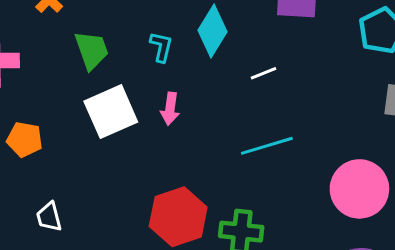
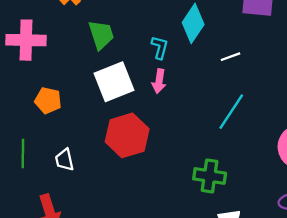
cyan L-shape: (161, 47) -> (160, 47), moved
cyan line: (267, 146) -> (231, 112), turned -42
red hexagon: (178, 217) -> (127, 135), moved

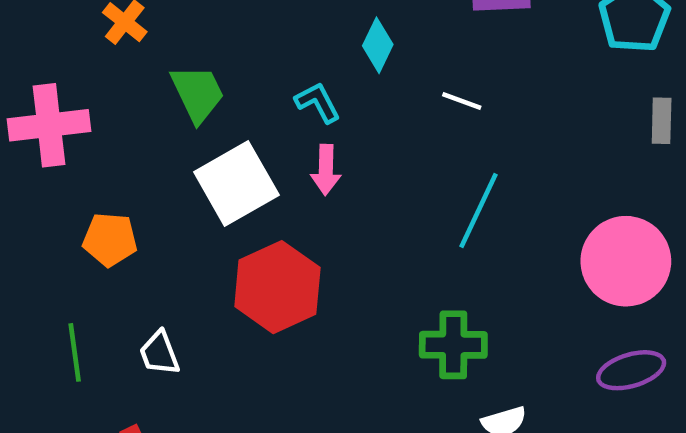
cyan diamond: (193, 23) -> (378, 45), size x0.7
cyan L-shape: (160, 47) -> (318, 102), turned -35
white line: (231, 57) -> (462, 101), turned 48

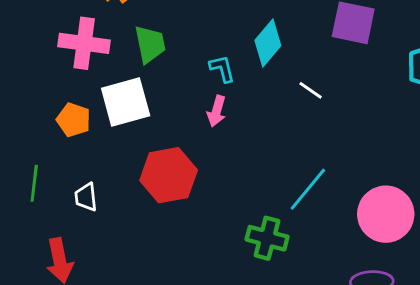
cyan diamond: (378, 45) -> (268, 43), size x1.4
pink cross: (49, 125) -> (84, 43), moved
white square: (236, 184) -> (126, 102), moved
cyan line: (479, 211) -> (308, 189), moved

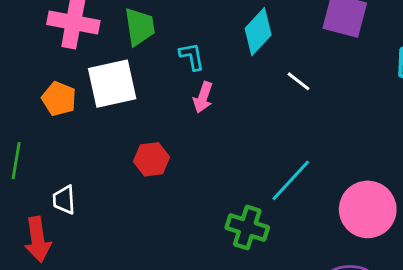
cyan L-shape: (222, 69) -> (192, 56), moved
red hexagon: (169, 175) -> (152, 159), size x0.6
white trapezoid: (86, 197) -> (64, 200), moved

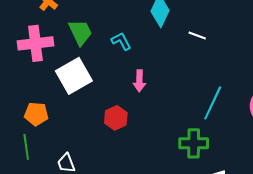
pink arrow: (203, 97) -> (139, 81), moved
orange pentagon: (59, 99) -> (36, 114), moved

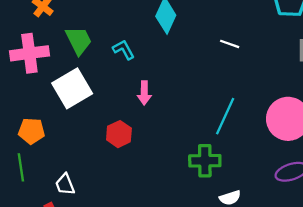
white line: (197, 35) -> (230, 44), moved

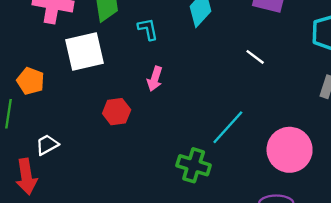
white trapezoid: (65, 184) -> (47, 145), turned 65

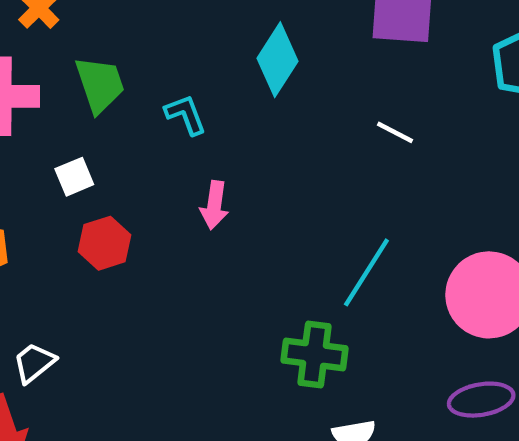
white square: (84, 51) -> (74, 177), size x0.5
red hexagon: (117, 112) -> (105, 243), moved

